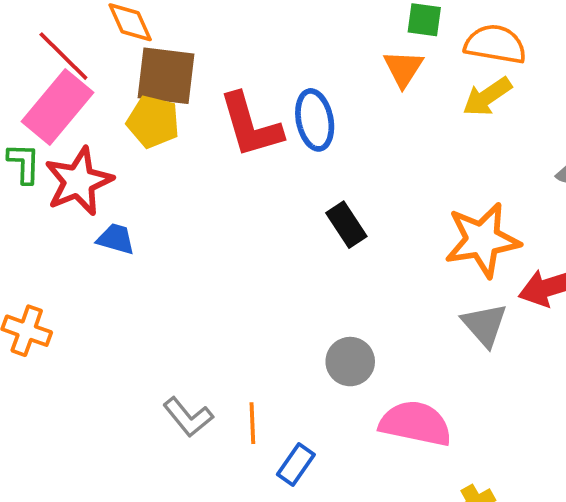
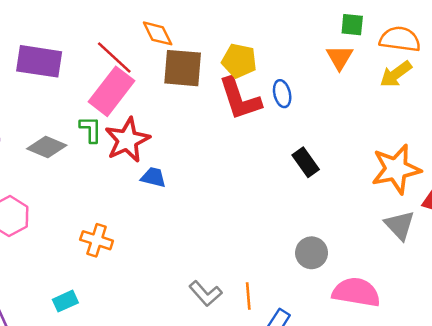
blue ellipse: (315, 120) -> (282, 94), size x0.7
yellow pentagon: (153, 122) -> (239, 61), moved

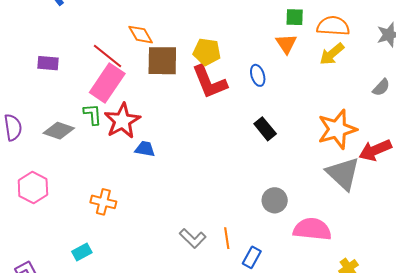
purple rectangle: (39, 61) -> (48, 63), size x0.6
blue ellipse: (282, 94) -> (258, 75), moved
gray triangle: (400, 225) -> (343, 174), size x1.4

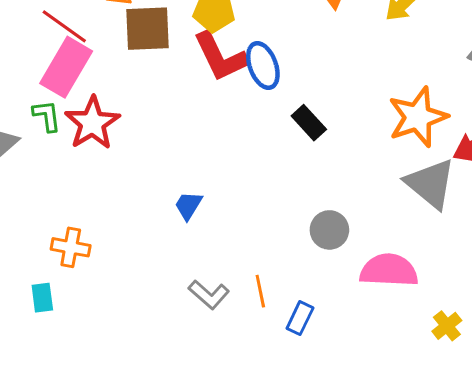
blue ellipse: (258, 75) -> (263, 65), moved, size x1.4
blue trapezoid: (145, 149) -> (188, 205), moved, turned -65
cyan rectangle: (82, 252) -> (42, 298), moved, turned -66

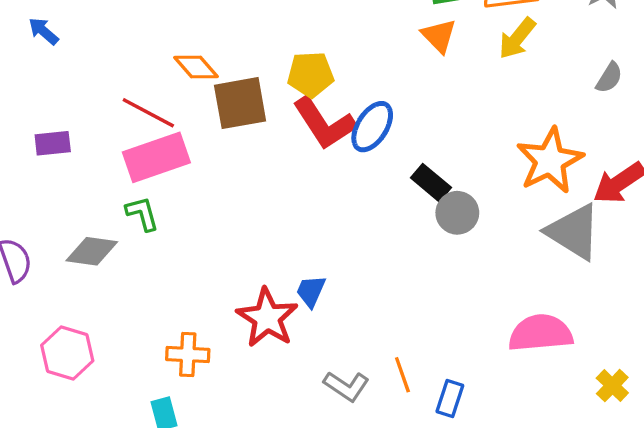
blue ellipse: (263, 65) -> (372, 127), turned 60
pink rectangle: (66, 67) -> (156, 157), turned 48
red star: (92, 123) -> (267, 318), moved
gray circle: (329, 230) -> (457, 213), moved

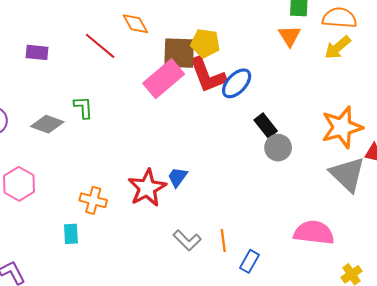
brown square: (240, 103) -> (179, 53), moved
pink rectangle: (156, 157) -> (164, 79), moved, turned -33

